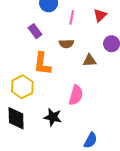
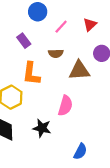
pink line: (72, 17) -> (61, 27), turned 32
brown triangle: (90, 61) -> (79, 70), size x1.5

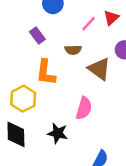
pink line: (61, 27) -> (89, 24), moved
brown triangle: (79, 70) -> (99, 69), turned 40

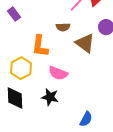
purple rectangle: (37, 36) -> (14, 14), moved
pink semicircle: (84, 108) -> (58, 73), moved, turned 96

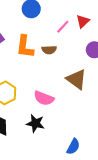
brown triangle: (85, 43) -> (76, 79), moved
orange L-shape: (40, 46) -> (25, 47), moved

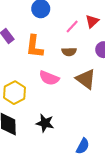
brown semicircle: (49, 50) -> (69, 52), moved
pink semicircle: (44, 98) -> (49, 78), moved

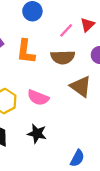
brown semicircle: (69, 52) -> (63, 57), size x1.5
pink semicircle: (49, 78) -> (38, 98), moved

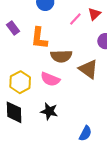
brown semicircle: (63, 57) -> (61, 56), moved

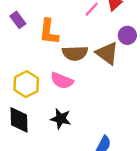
brown triangle: (88, 69) -> (107, 53), moved

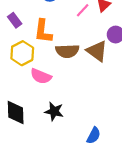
pink semicircle: (62, 81) -> (41, 76), moved
yellow hexagon: (26, 84) -> (22, 53), moved

